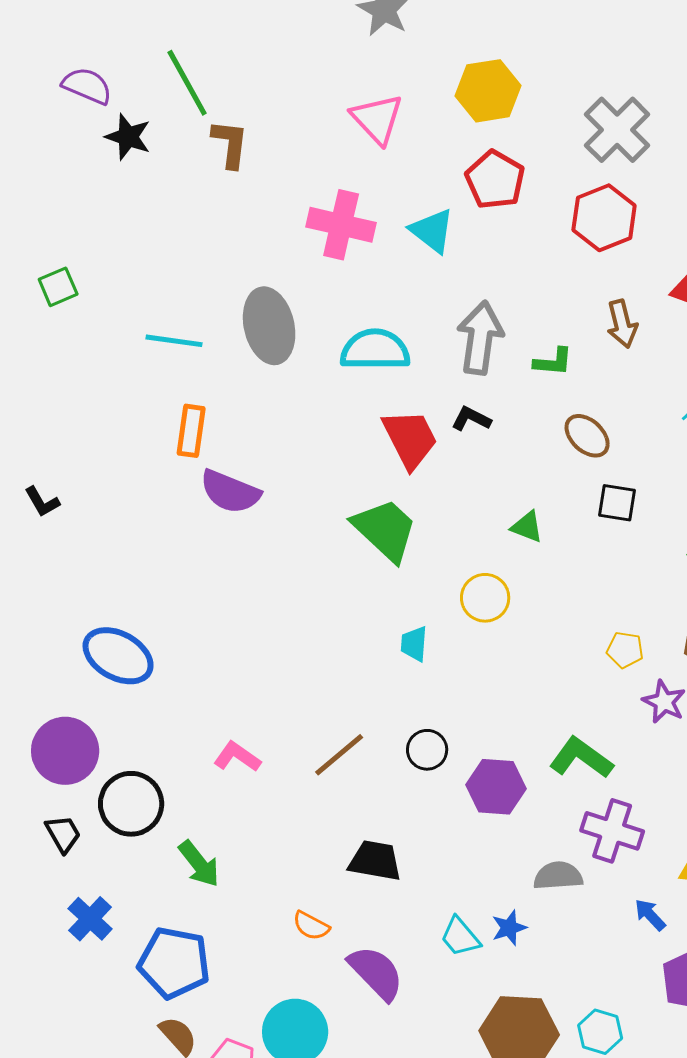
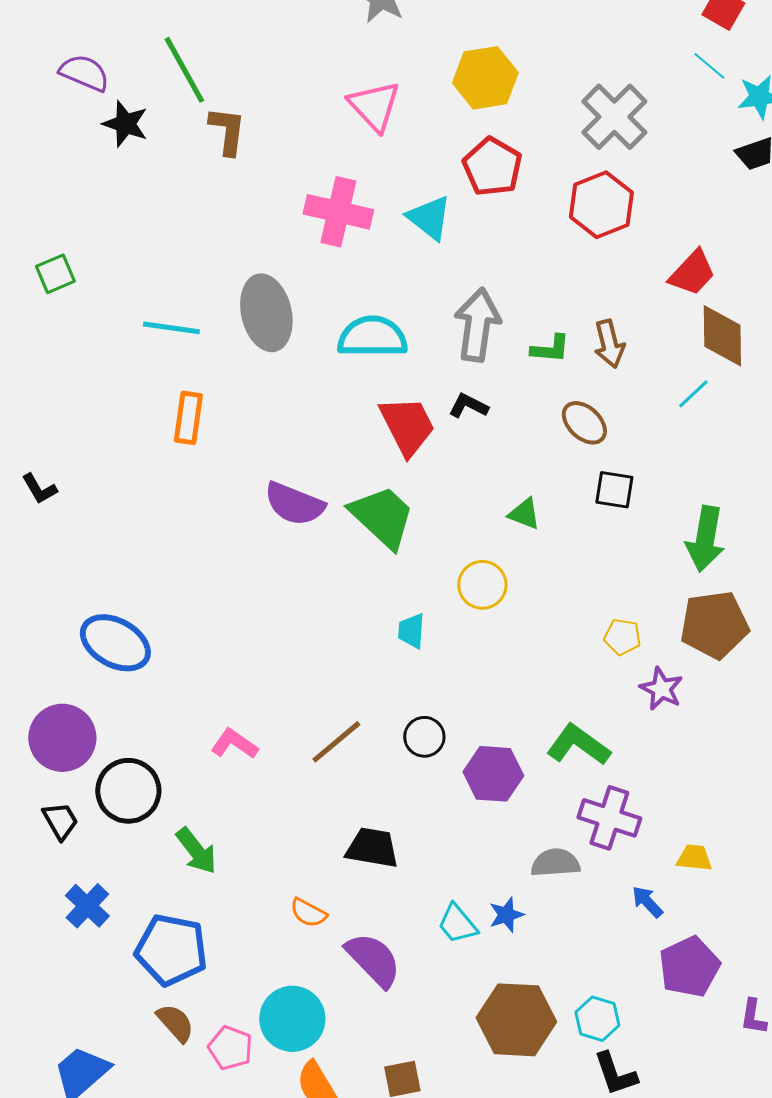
brown arrow: (622, 324) -> (609, 344), moved
purple semicircle: (230, 492) -> (294, 504), moved

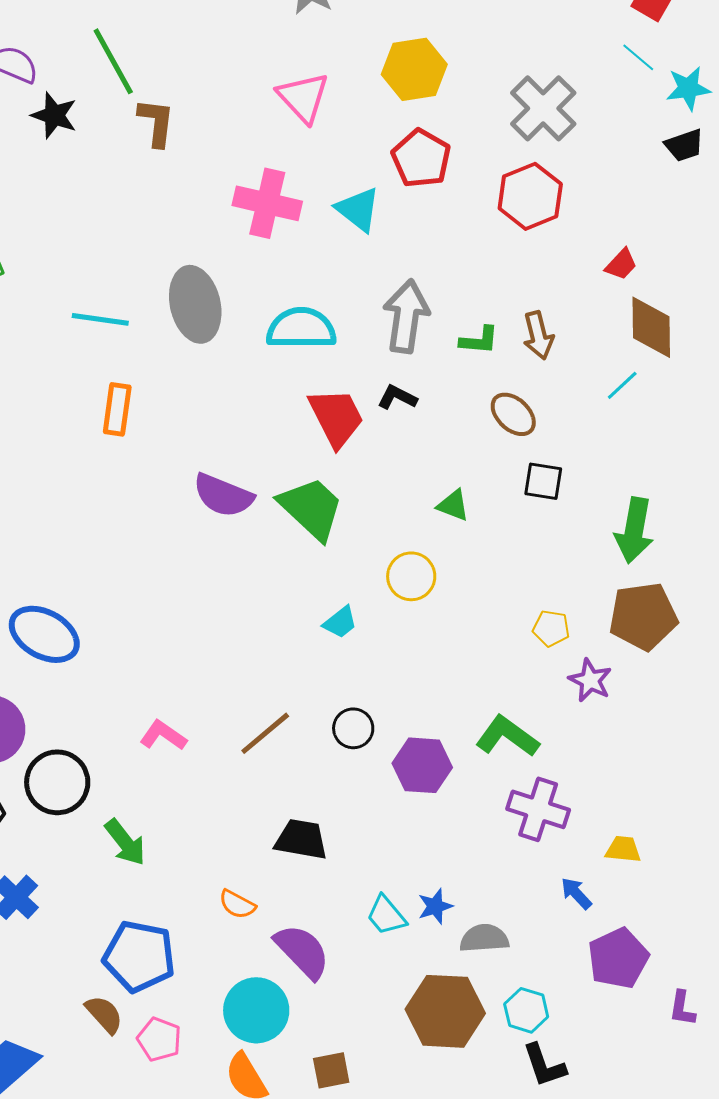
red trapezoid: (692, 273) -> (621, 264), size x0.7
cyan trapezoid: (411, 631) -> (340, 622), turned -132
gray semicircle: (555, 863) -> (484, 938), moved
blue pentagon: (171, 950) -> (139, 956), moved
cyan circle: (292, 1019) -> (256, 1010), moved

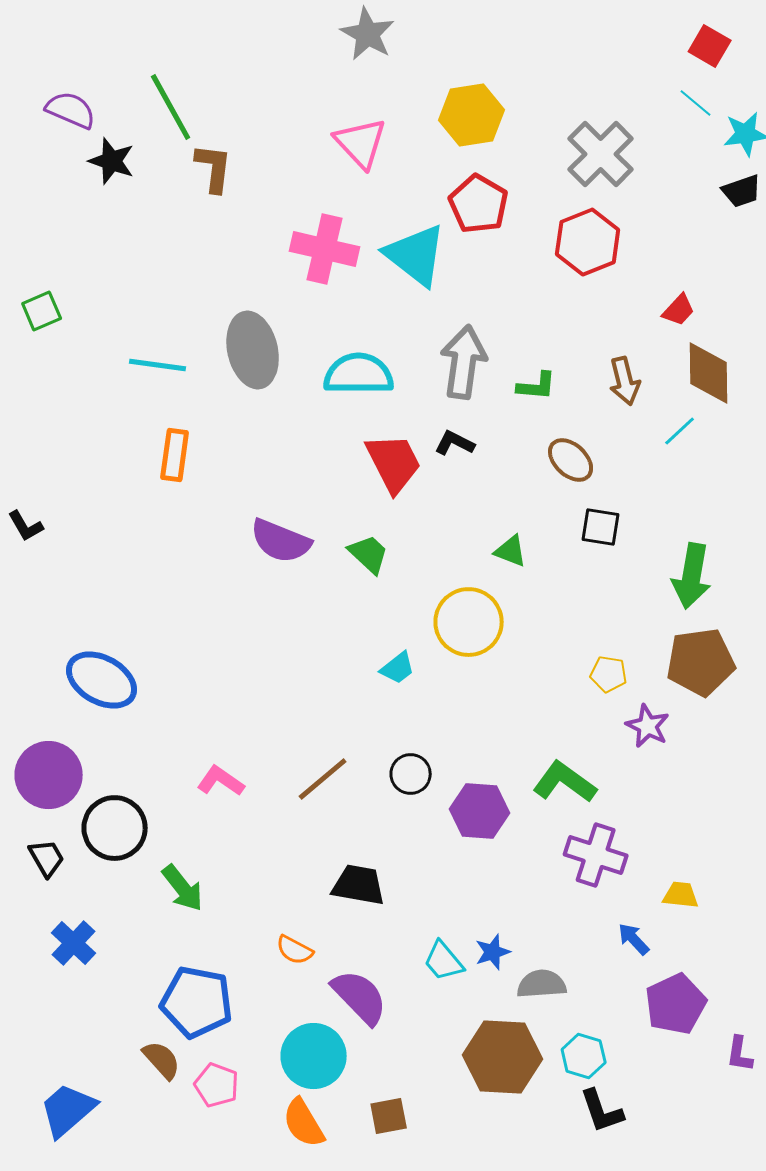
cyan triangle: (358, 209) -> (416, 255), size x1.4
brown arrow: (538, 335) -> (625, 381), moved
green trapezoid: (311, 508) -> (369, 554), size x0.6
yellow circle: (411, 576) -> (469, 622), size x1.4

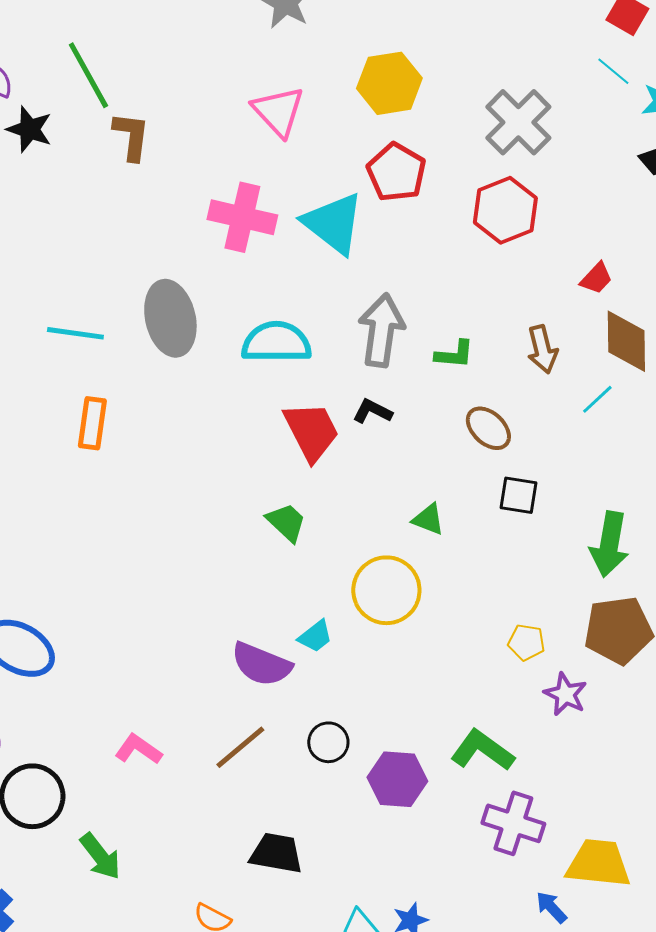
purple semicircle: (281, 541) -> (261, 664), moved
yellow trapezoid: (681, 895) -> (598, 863), size x1.8

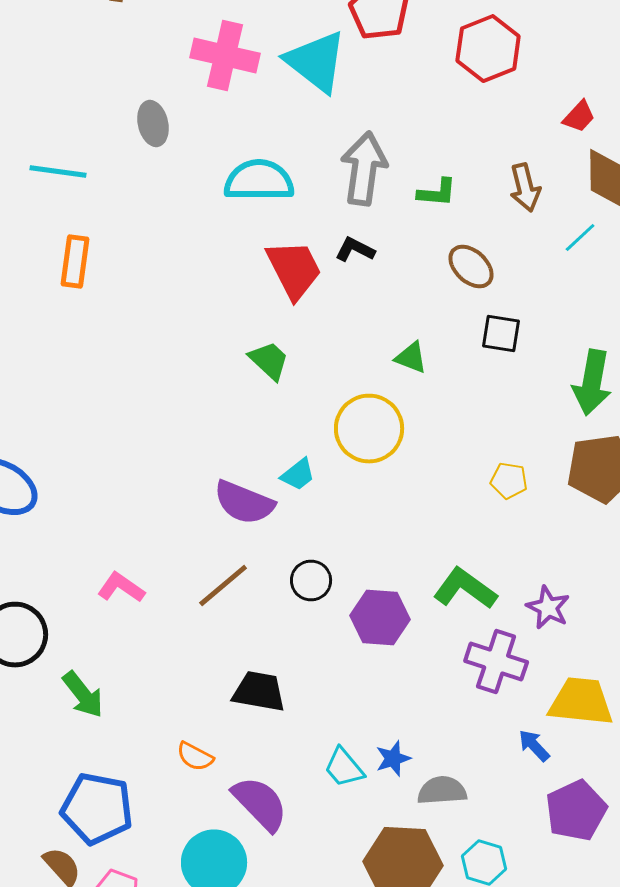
gray ellipse: (170, 318) -> (153, 124), moved, size x0.6
purple star: (565, 694) -> (548, 608), moved

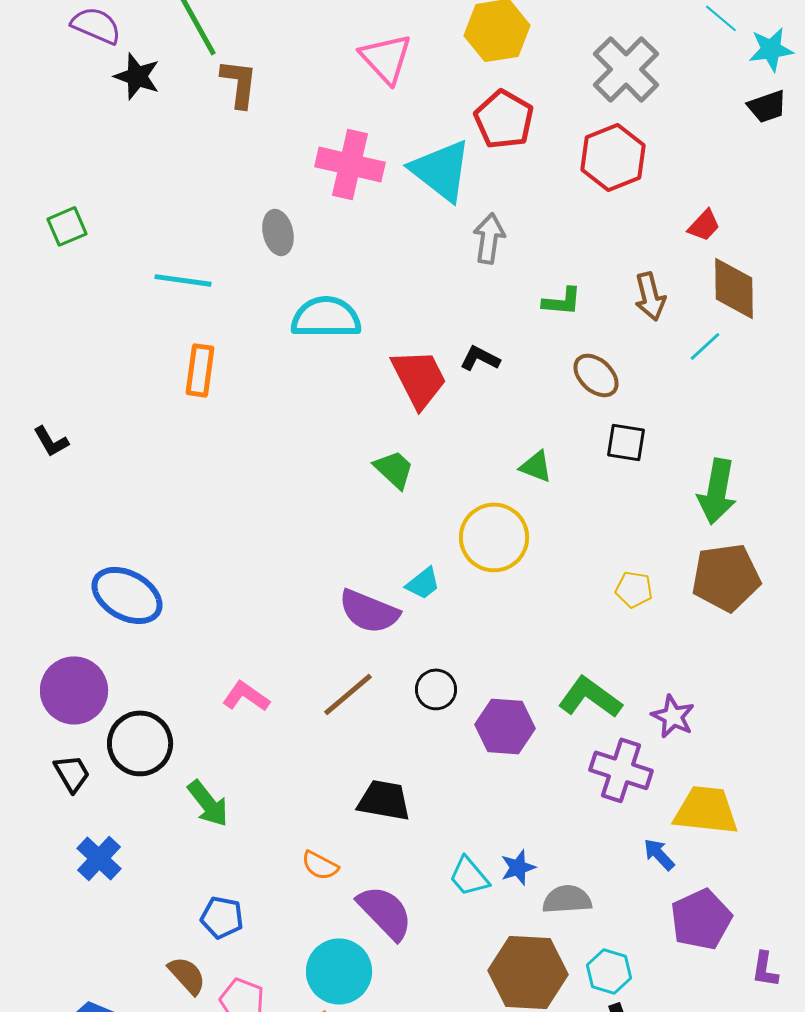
gray arrow: (364, 168) -> (489, 238), moved, size x0.7
cyan semicircle: (259, 180) -> (326, 317), moved
blue pentagon: (97, 808) -> (222, 917), size x0.6

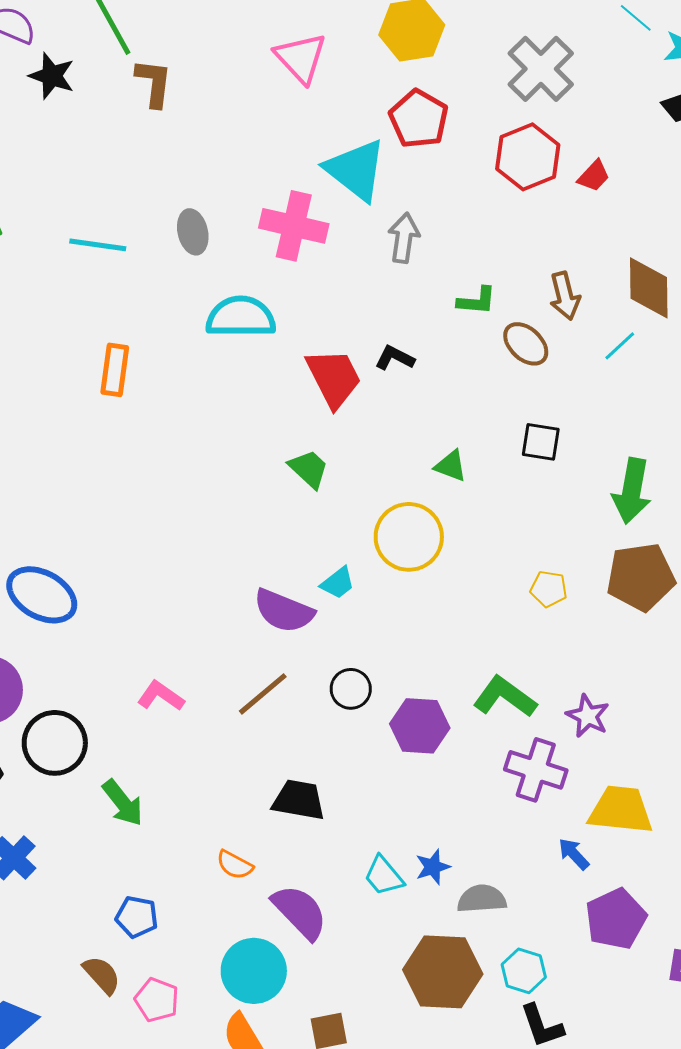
pink cross: (350, 164) -> (294, 226), moved
red trapezoid: (704, 225) -> (594, 176), moved
cyan line: (183, 280) -> (98, 245), moved
brown ellipse: (596, 375) -> (526, 344), moved

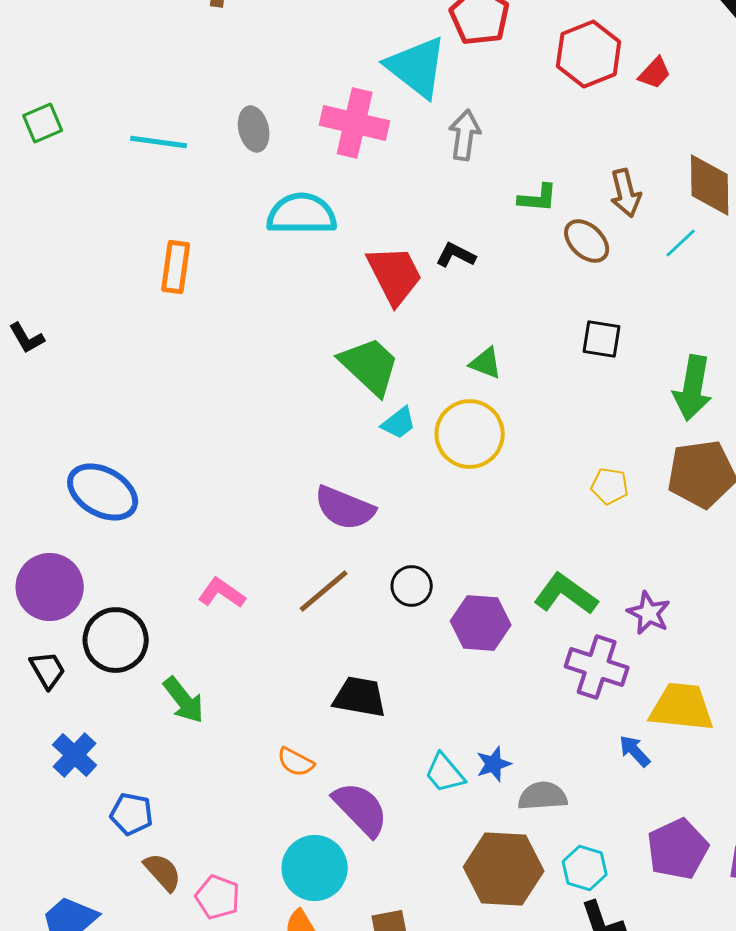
green triangle: (451, 466) -> (486, 363), moved
green trapezoid: (309, 469) -> (370, 366), size x1.5
cyan trapezoid: (338, 583) -> (399, 423), moved
blue pentagon: (137, 917) -> (132, 814), moved
purple pentagon: (616, 919) -> (678, 849), moved

